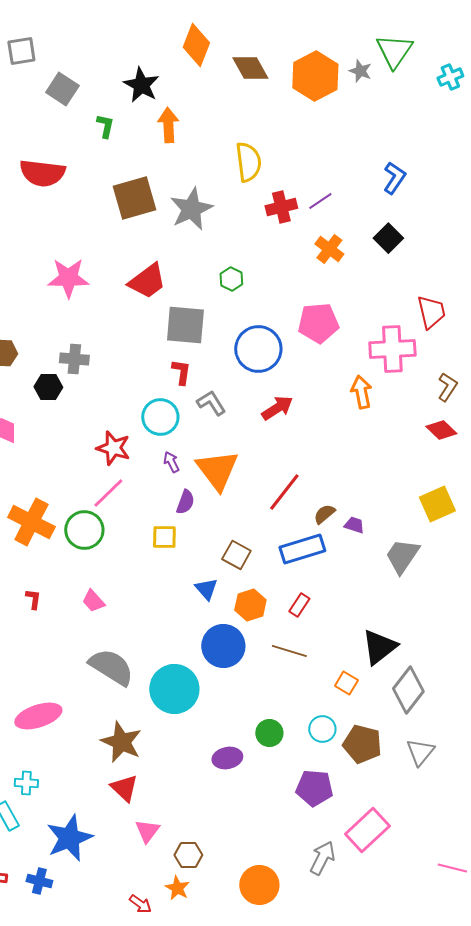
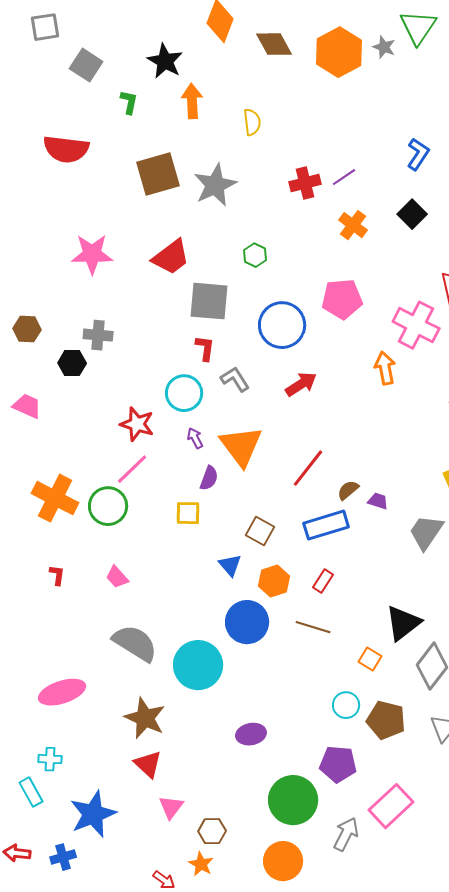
yellow semicircle: (248, 162) -> (252, 122), moved, size x0.7
pink cross: (392, 349) -> (416, 325), turned 30
green circle: (269, 733) -> (293, 800), moved, size x1.8
blue cross: (39, 881) -> (63, 857), turned -30

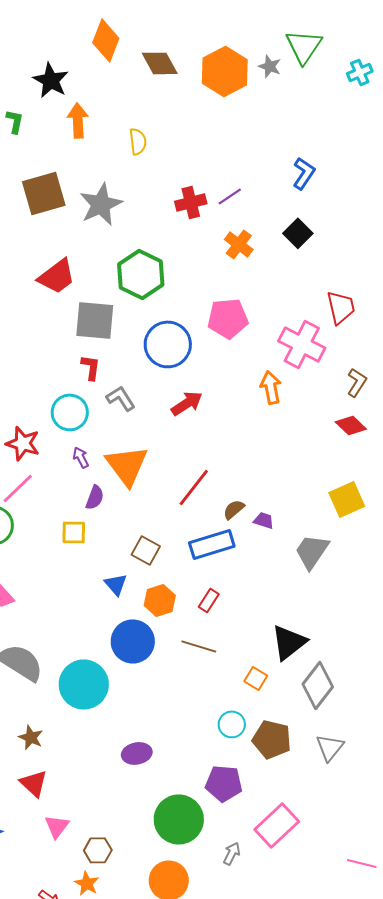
green hexagon: (255, 255) -> (141, 274), size x2.0
brown star: (145, 718) -> (31, 737), size x0.6
gray arrow: (346, 834) -> (232, 853), size x0.7

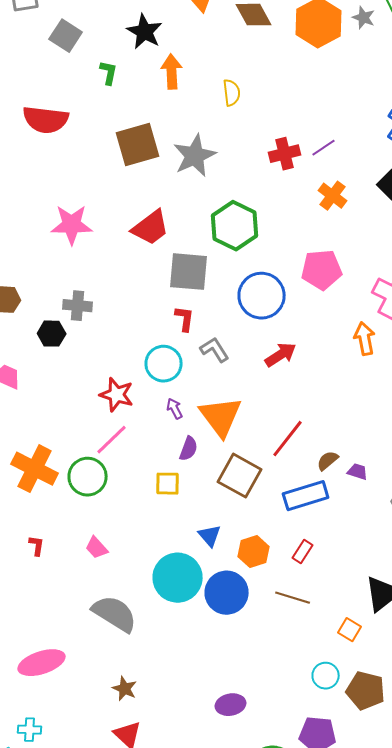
brown square: (146, 550) -> (240, 476), moved, size x1.5
cyan circle: (84, 684) -> (178, 578), moved

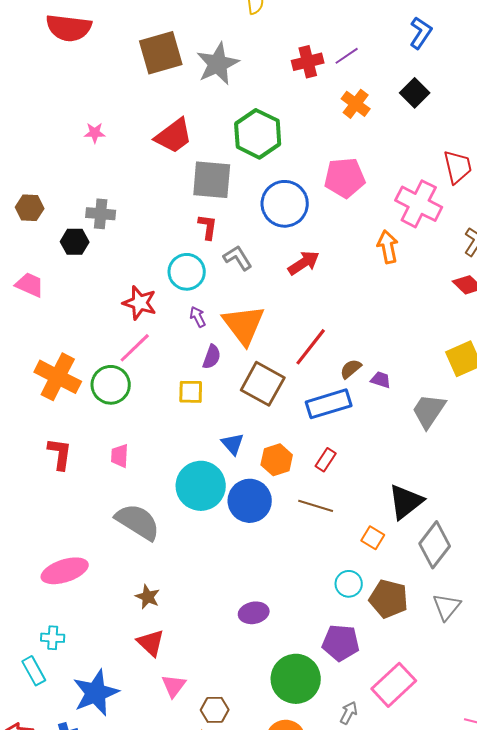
pink star: (72, 225) -> (95, 133), size x0.5
red L-shape: (37, 546) -> (60, 454), size x1.6
pink trapezoid: (97, 548) -> (120, 456), turned 45

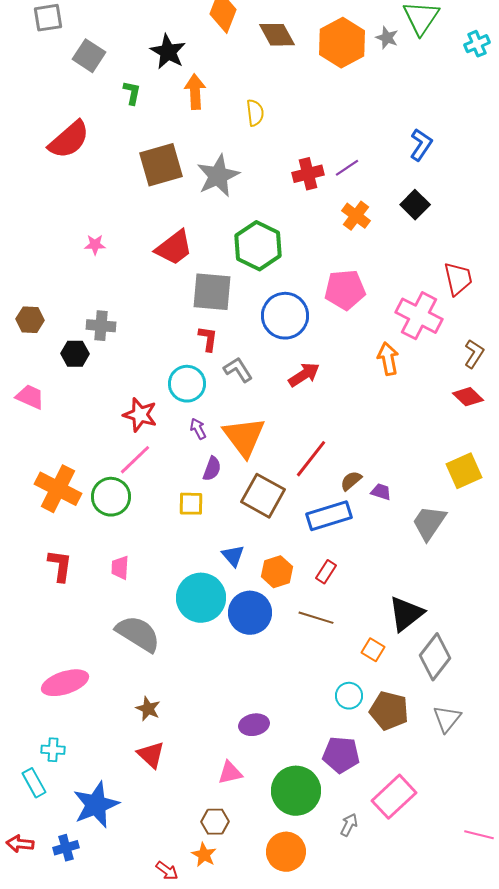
red semicircle: (69, 28) -> (69, 140), turned -48
pink triangle: (174, 686) -> (230, 773), moved, turned 40

